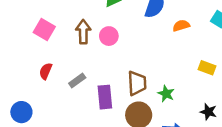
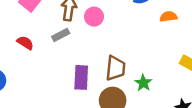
red semicircle: (46, 71) -> (25, 43), turned 91
gray rectangle: (77, 80) -> (61, 35), moved

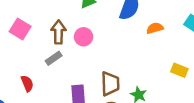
red semicircle: (25, 43) -> (27, 83), moved, turned 42

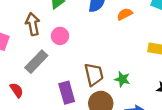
brown arrow: (58, 32) -> (33, 24), moved
gray rectangle: (54, 58) -> (36, 62), size x1.5

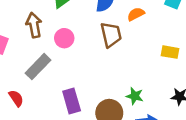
brown trapezoid: (94, 74) -> (111, 35), moved
green star: (122, 79) -> (135, 96), moved

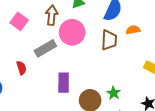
pink circle: (64, 38) -> (72, 32), size x1.6

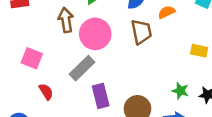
pink square: (19, 21) -> (32, 58), moved
gray rectangle: (45, 48) -> (82, 68), moved
green star: (114, 93) -> (180, 91), moved

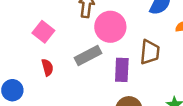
brown trapezoid: (141, 32) -> (150, 52), moved
purple rectangle: (101, 96) -> (122, 70), moved

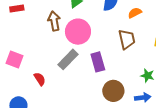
pink square: (43, 32) -> (14, 59), moved
brown trapezoid: (150, 52) -> (127, 39), moved

